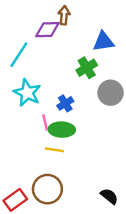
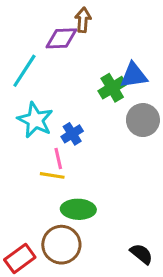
blue triangle: (103, 42) -> (134, 75), moved
blue cross: (65, 103) -> (72, 134), moved
green ellipse: (62, 130) -> (78, 209), moved
yellow line: (55, 150) -> (52, 175), moved

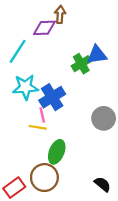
cyan star: (35, 120) -> (25, 87), turned -30
gray circle: (143, 120) -> (104, 118), moved
blue cross: (72, 134) -> (52, 97), size x1.6
green ellipse: (78, 209) -> (57, 152), turned -70

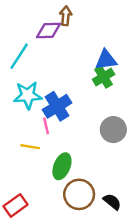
green cross: (81, 64) -> (104, 77), moved
yellow line: (38, 127) -> (30, 147), moved
brown circle: (44, 178) -> (79, 194), moved

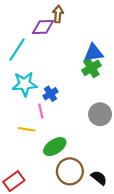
blue cross: (57, 106) -> (50, 94), size x0.6
green ellipse: (62, 166) -> (55, 147), turned 35

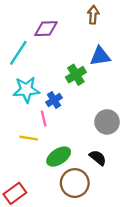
brown arrow: (58, 14) -> (93, 15), moved
green cross: (91, 68) -> (76, 75), moved
black semicircle: (99, 178) -> (98, 158), moved

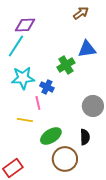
brown arrow: (93, 15) -> (81, 13), turned 49
purple diamond: (46, 29) -> (25, 25), moved
blue cross: (54, 100) -> (47, 87), turned -32
black semicircle: (98, 158) -> (85, 137), turned 49

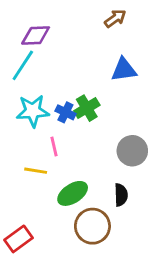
green cross: (66, 65) -> (87, 108), moved
blue cross: (47, 87) -> (65, 112), moved

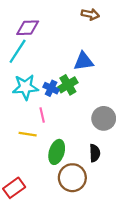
brown arrow: (115, 18) -> (90, 14), turned 48
blue triangle: (124, 70) -> (84, 61), moved
green ellipse: (73, 193) -> (57, 152), turned -40

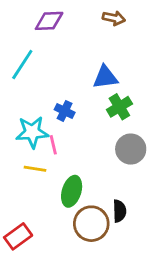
purple diamond: (28, 28) -> (49, 21), moved
green cross: (68, 85) -> (119, 107), moved
cyan star: (25, 87) -> (32, 132), moved
black semicircle: (95, 153) -> (119, 211), moved

